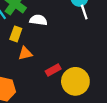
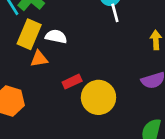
white semicircle: (38, 20) -> (56, 37), moved
yellow rectangle: (16, 34) -> (29, 34), size x1.5

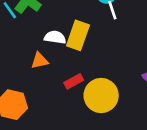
yellow rectangle: (29, 34) -> (78, 35), moved

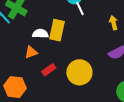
red rectangle: (74, 81) -> (49, 70), moved

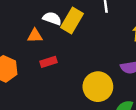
yellow circle: (79, 72) -> (98, 87), moved

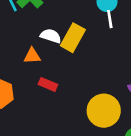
red rectangle: (48, 62) -> (48, 84), turned 42

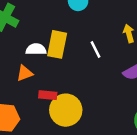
white line: (110, 19) -> (95, 50), moved
yellow circle: (104, 111) -> (66, 110), moved

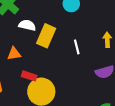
white semicircle: (36, 49) -> (27, 25), moved

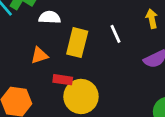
yellow rectangle: (46, 36) -> (77, 43), moved

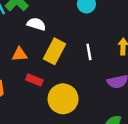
yellow circle: (81, 96) -> (63, 99), moved

